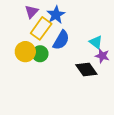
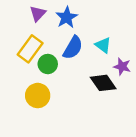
yellow rectangle: (41, 28) -> (30, 49), moved
cyan triangle: (96, 42) -> (103, 45), moved
yellow circle: (25, 52) -> (38, 96), moved

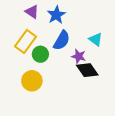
purple triangle: (38, 14) -> (32, 12), turned -40
cyan triangle: (103, 45) -> (96, 39), moved
purple star: (122, 67) -> (79, 56), moved

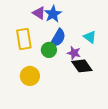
purple triangle: (32, 12) -> (39, 13), moved
yellow rectangle: (26, 41) -> (24, 39), turned -45
green circle: (40, 54) -> (49, 50), moved

